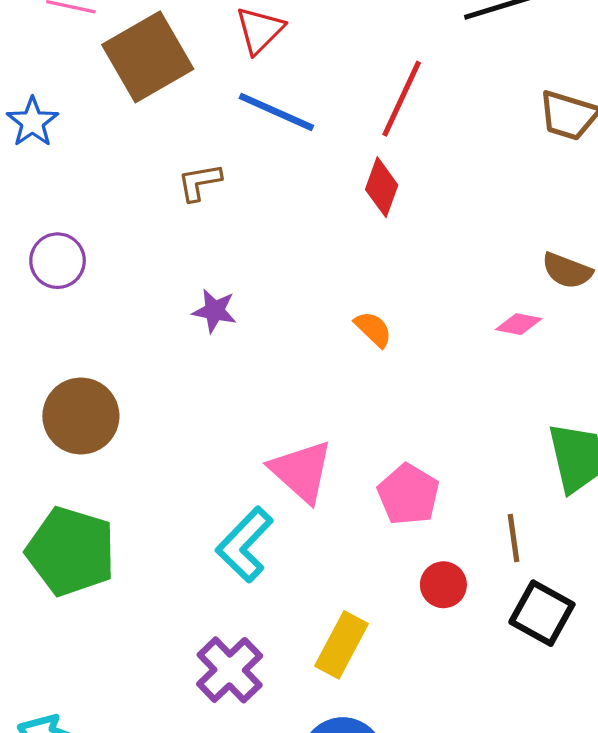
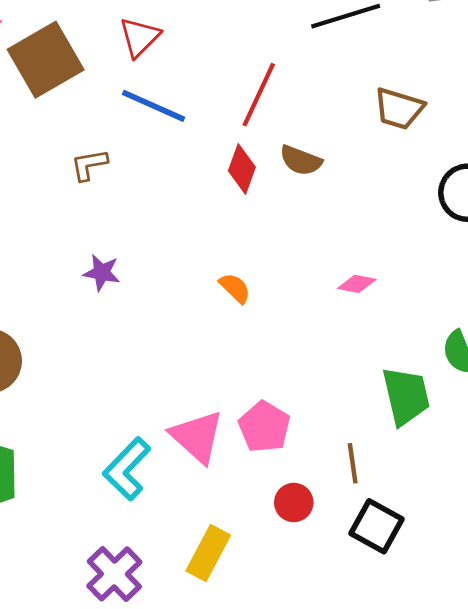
brown semicircle: (567, 271) -> (301, 160), moved
pink triangle: (301, 471) -> (197, 437), moved

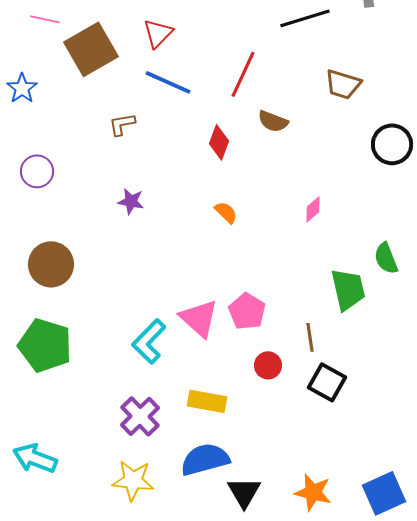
red diamond: (242, 169) -> (219, 142), moved
pink diamond: (357, 284) -> (313, 209), turned -52
yellow rectangle: (208, 553) -> (207, 401), turned 72

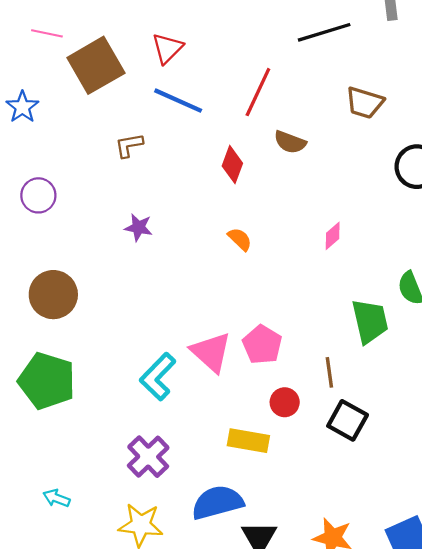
yellow rectangle: (207, 401) -> (248, 441), moved
cyan arrow: (35, 458) -> (56, 498), moved, size x0.6

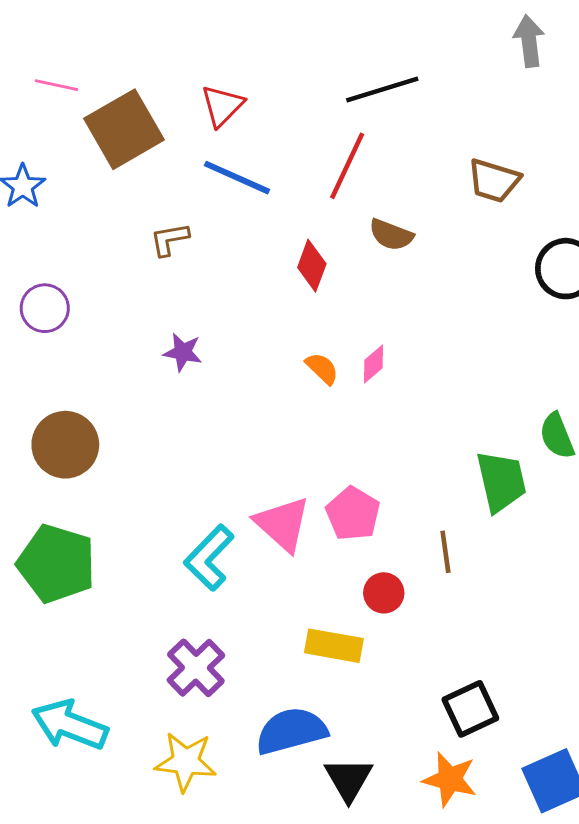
black line: (324, 32) -> (382, 90), moved
pink diamond: (333, 236) -> (373, 364), moved
black square: (348, 420) -> (470, 709), moved, turned 36
cyan arrow: (56, 498) -> (70, 725), size x2.0

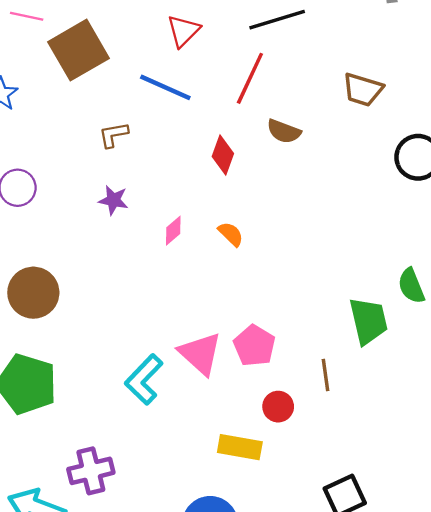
red triangle: (222, 106) -> (183, 31), moved
purple star: (183, 352) -> (113, 200), moved
pink diamond: (373, 364) -> (173, 231), moved
purple cross: (196, 668) -> (91, 471), moved, turned 30

